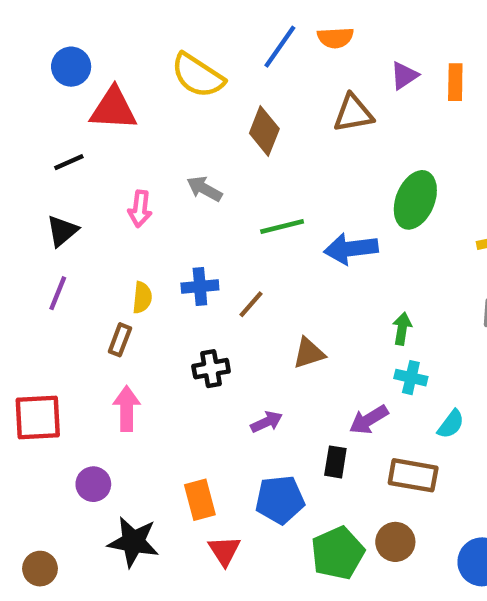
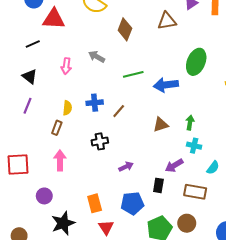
black triangle: (62, 231) -> (30, 76), turned -42
brown triangle: (309, 353) -> (161, 125), moved
black star: (133, 542) -> (63, 223), turned -30

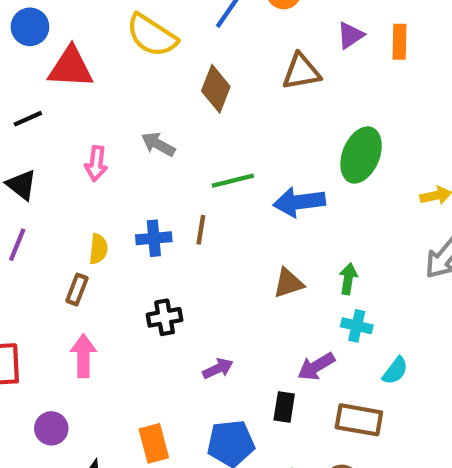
brown line: (119, 111) -> (201, 230), moved, turned -32

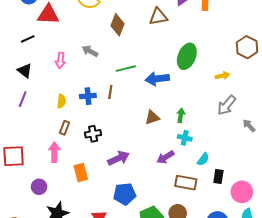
brown rectangle: (77, 290) -> (65, 128), moved
purple arrow: (218, 369) -> (119, 158), size x1.5
black rectangle: (284, 407) -> (218, 177), moved
orange rectangle: (154, 443) -> (81, 172), moved

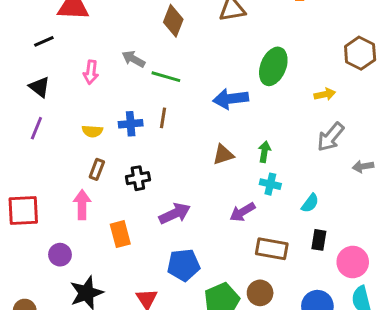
green line: (126, 69) -> (166, 77), moved, turned 30
yellow semicircle: (61, 101) -> (92, 131), turned 88
gray arrow: (249, 126) -> (363, 166), turned -56
cyan semicircle: (203, 159) -> (310, 203), moved

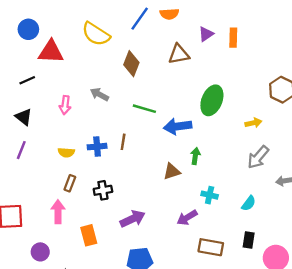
green line: (166, 77) -> (144, 109), moved
green arrow: (264, 152) -> (195, 156), moved
cyan semicircle: (310, 203) -> (249, 203), moved

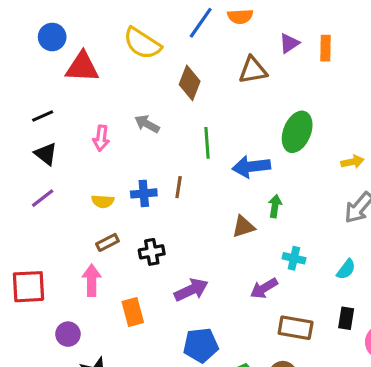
black line: (27, 80) -> (43, 116), moved
green line: (144, 109) -> (207, 143), turned 70
purple line: (21, 150) -> (43, 198), turned 30
brown rectangle: (70, 183) -> (107, 242), turned 42

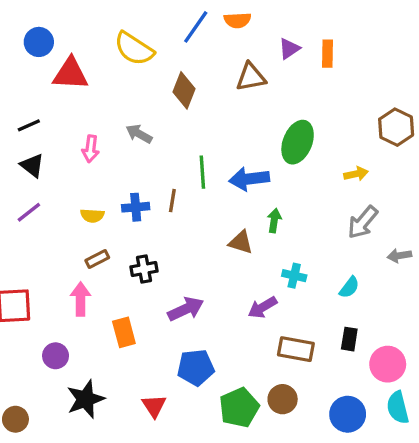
green line: (207, 143) -> (202, 172), moved
brown triangle: (243, 227) -> (241, 242), turned 35

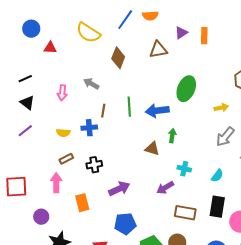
red triangle: (71, 74) -> (50, 48), size x0.6
brown line: (172, 201) -> (103, 111), moved
black rectangle: (349, 339) -> (217, 207), size x1.5

